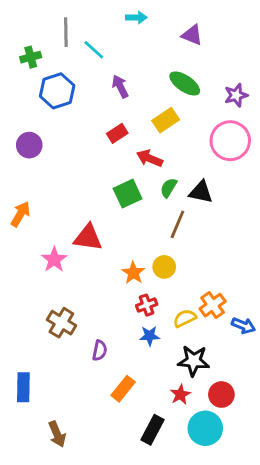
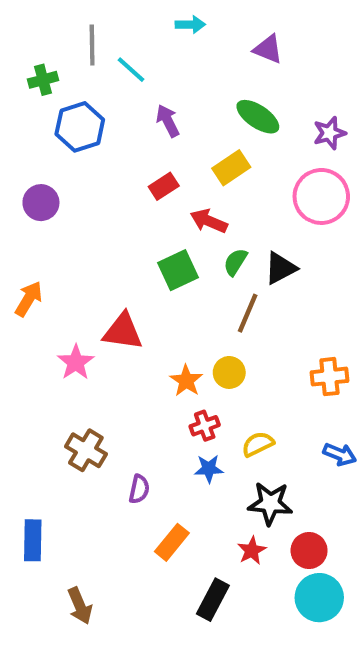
black triangle: (201, 192) -> (280, 268), turned -40
orange cross: (213, 305) -> (329, 377), moved, turned 30
cyan circle: (205, 428) -> (319, 598), moved

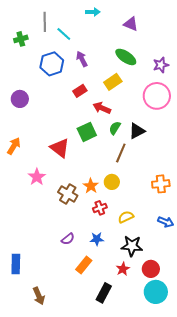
blue hexagon: (80, 127) -> (52, 64), moved
red triangle: (123, 332) -> (60, 148), moved, turned 30
brown cross: (86, 450) -> (68, 194), moved
blue star: (209, 469) -> (97, 239), moved
purple semicircle: (139, 489) -> (68, 239), turned 40

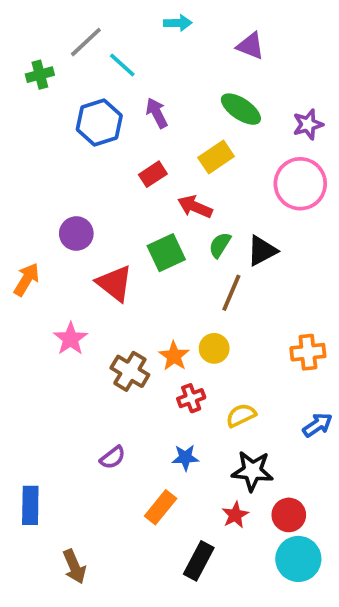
gray line: (45, 22) -> (86, 42), turned 48
purple circle: (20, 99) -> (76, 234), moved
blue arrow: (166, 222) -> (318, 425), turned -56
purple semicircle: (68, 239) -> (113, 457), moved

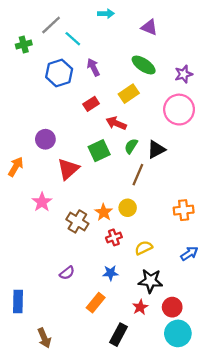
red triangle: (115, 283) -> (68, 169), turned 40

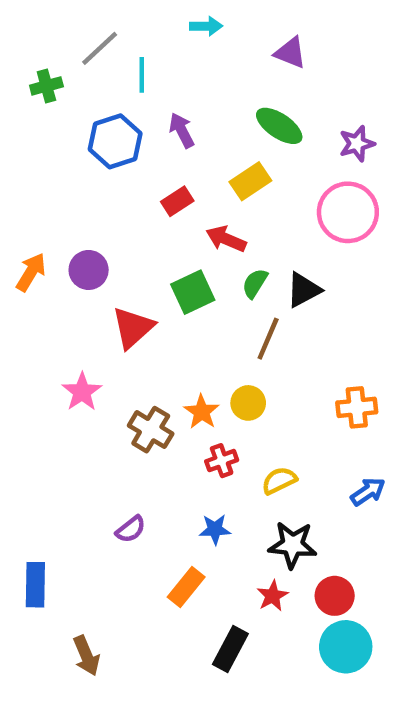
cyan line: (73, 39) -> (142, 75), turned 48
orange arrow: (16, 167) -> (31, 272), moved

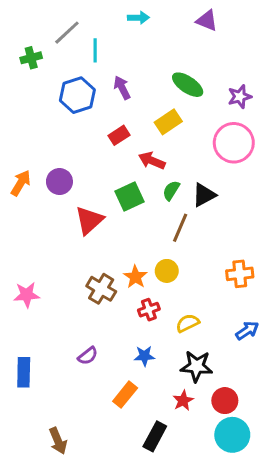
purple triangle: (290, 53) -> (207, 21), moved
pink star: (82, 392) -> (27, 295), moved, turned 30
blue rectangle: (35, 585) -> (24, 372), moved

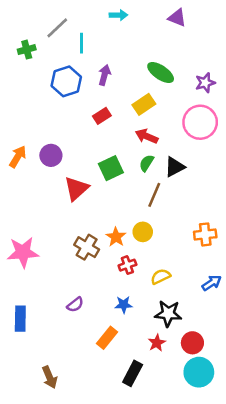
purple arrow: (122, 88) -> (104, 75), turned 42
red arrow: (152, 161) -> (147, 136), moved
pink star: (27, 295) -> (23, 252), size x1.4

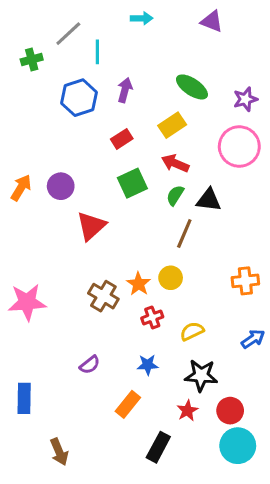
black triangle: (175, 167) -> (209, 200), turned 35
green square: (111, 168) -> (132, 183), moved
blue rectangle: (20, 319) -> (24, 398), moved

